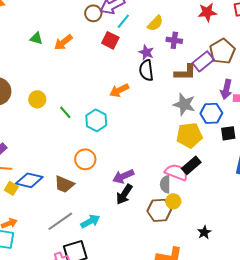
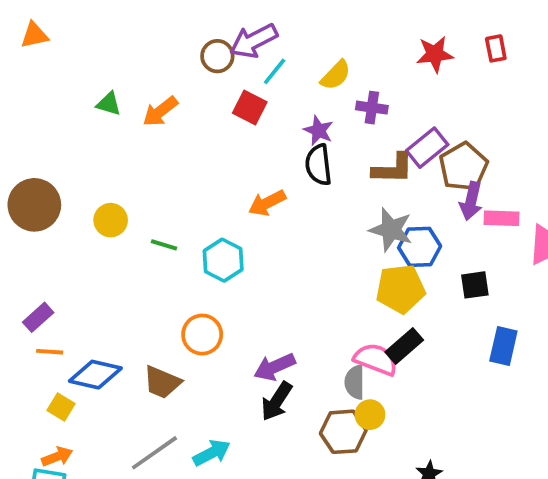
brown pentagon: (222, 51) -> (463, 167), moved
green line: (65, 112) -> (164, 245), turned -32
blue hexagon: (211, 113) -> (420, 247), moved
yellow square: (11, 188) -> (61, 407), moved

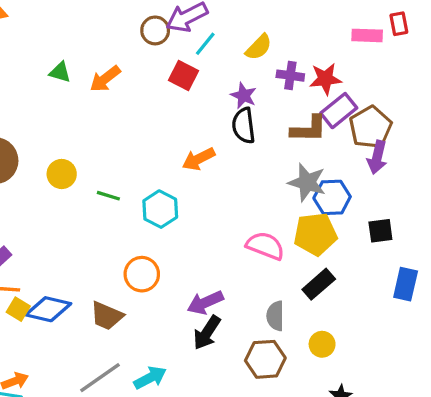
red star: (435, 54) -> (325, 79), moved
pink rectangle: (502, 218) -> (367, 35), moved
pink semicircle: (376, 359) -> (265, 246), moved
yellow square: (61, 407) -> (18, 309), moved
yellow circle: (370, 415) -> (322, 344), moved

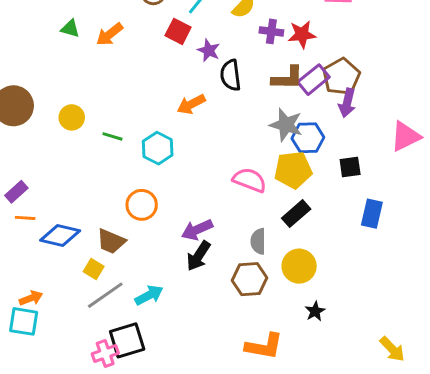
purple star: (244, 96) -> (209, 50), moved
purple rectangle: (339, 111) -> (314, 80), moved
yellow square: (18, 309) -> (94, 269), moved
yellow circle: (322, 344) -> (299, 266), size x1.5

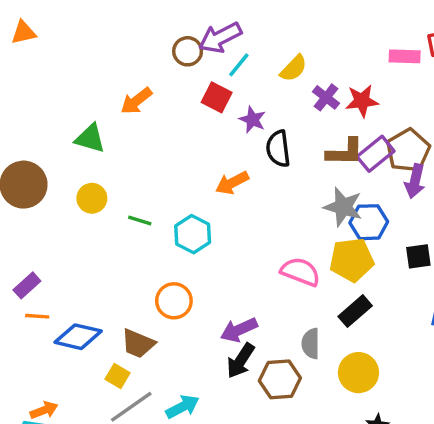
green triangle: (70, 29) -> (90, 138), moved, size x1.4
purple cross: (271, 31) -> (326, 97), turned 30
brown hexagon: (249, 279) -> (280, 379), moved

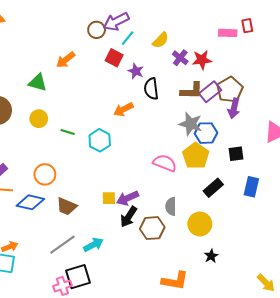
yellow pentagon: (352, 260) -> (196, 156), turned -30
orange circle: (174, 301) -> (45, 174), moved
black rectangle: (355, 311) -> (213, 188), moved
yellow square: (118, 376) -> (109, 198), moved, turned -32

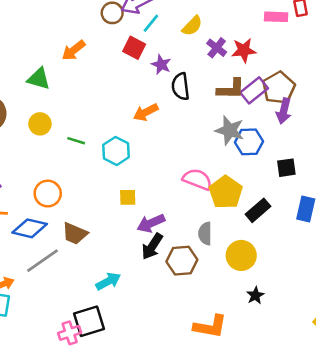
yellow pentagon: (196, 156) -> (226, 192), moved
yellow square: (109, 198) -> (128, 197), moved
gray line: (62, 245) -> (43, 261), moved

